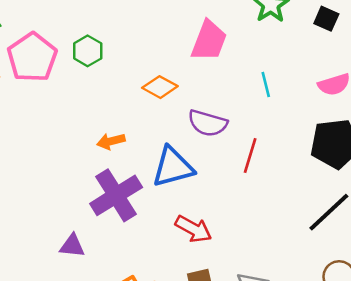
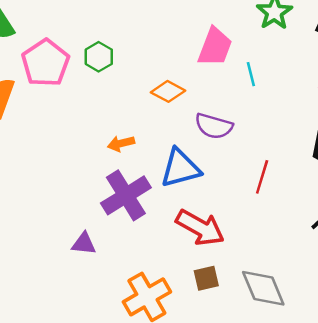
cyan line: (266, 84) -> (251, 74), moved
red line: (250, 155) -> (262, 177), moved
red arrow: (193, 229) -> (200, 228), size x1.4

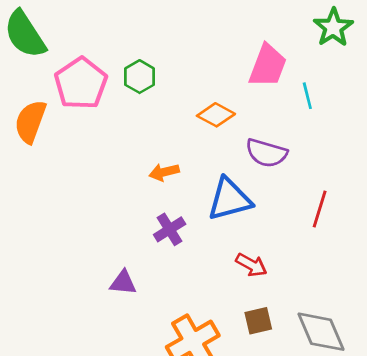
purple cross: (126, 195) -> (170, 229), size x0.6
red arrow: (200, 228) -> (251, 265), size x0.6

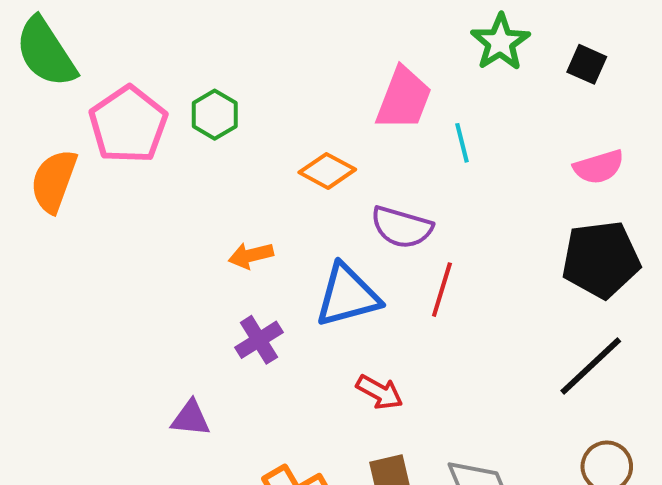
red line: (320, 209) -> (442, 290), moved

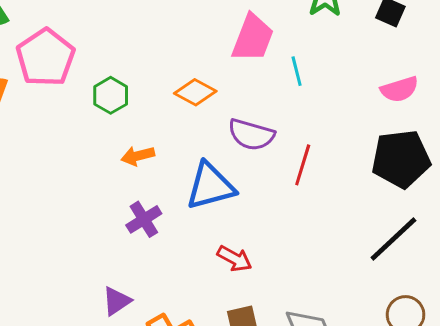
green hexagon: (215, 115) -> (111, 95), moved
red line: (442, 290) -> (303, 165), moved
purple triangle: (191, 418) -> (117, 301), moved, turned -40

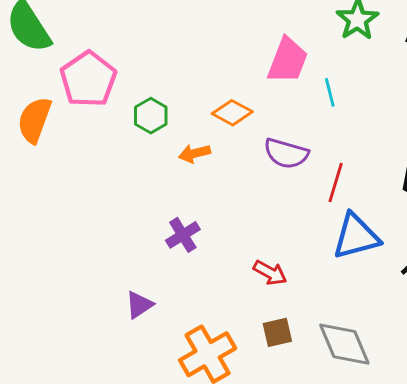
orange arrow: (138, 156) -> (194, 153), moved
blue triangle: (210, 186) -> (356, 236), moved
purple triangle: (117, 301) -> (139, 305), moved

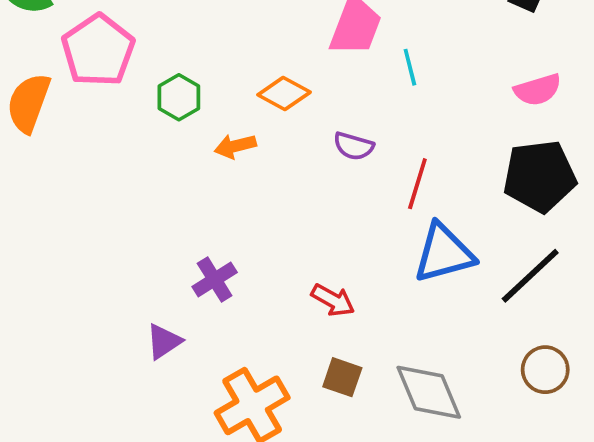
purple semicircle: (286, 153) -> (354, 146), size x0.7
purple cross: (183, 235) -> (215, 279), moved
brown square: (277, 332) -> (342, 377), turned 32

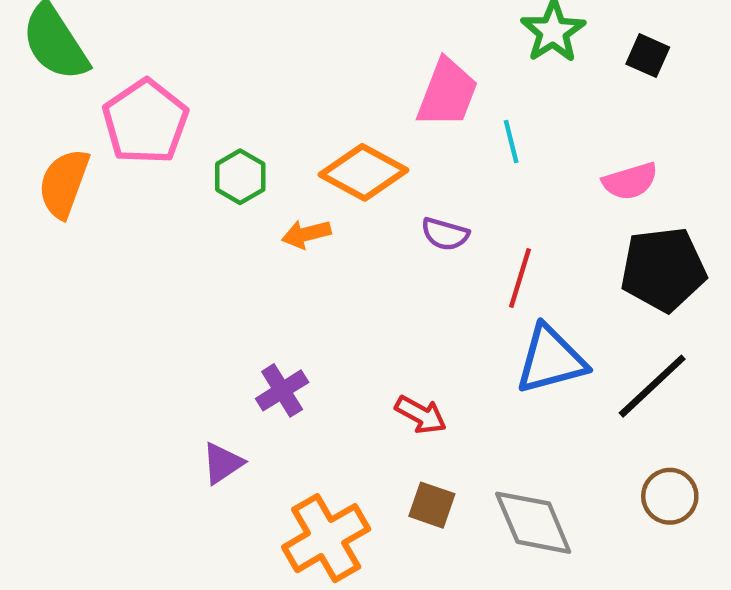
pink semicircle: (538, 90) -> (630, 181), moved
orange diamond: (284, 93) -> (364, 172), size x1.4

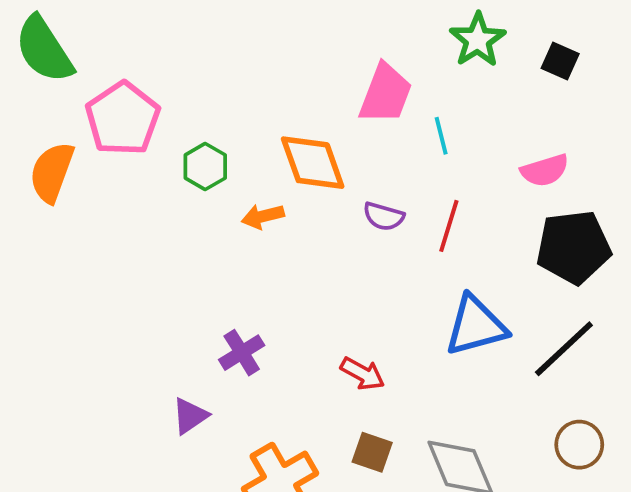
orange diamond: (364, 172) -> (313, 163), turned 42
red line: (520, 278) -> (449, 226), moved

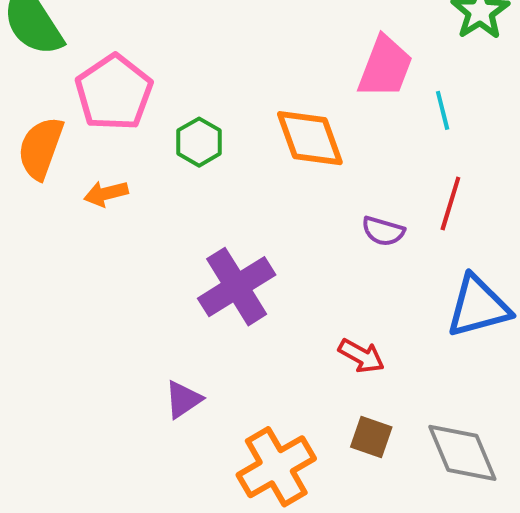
orange arrow: (263, 216) -> (106, 194), moved
purple semicircle: (384, 216) -> (383, 231), moved
purple cross: (242, 353) -> (237, 287), moved, size x1.6

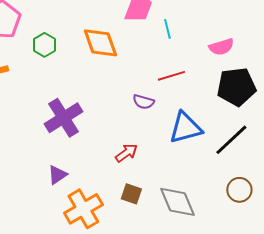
red line: (450, 203) -> (171, 76), turned 56
purple semicircle: (383, 231) -> (143, 102), moved
red arrow: (361, 356) -> (126, 153), turned -65
purple triangle: (183, 399) -> (57, 175), moved

